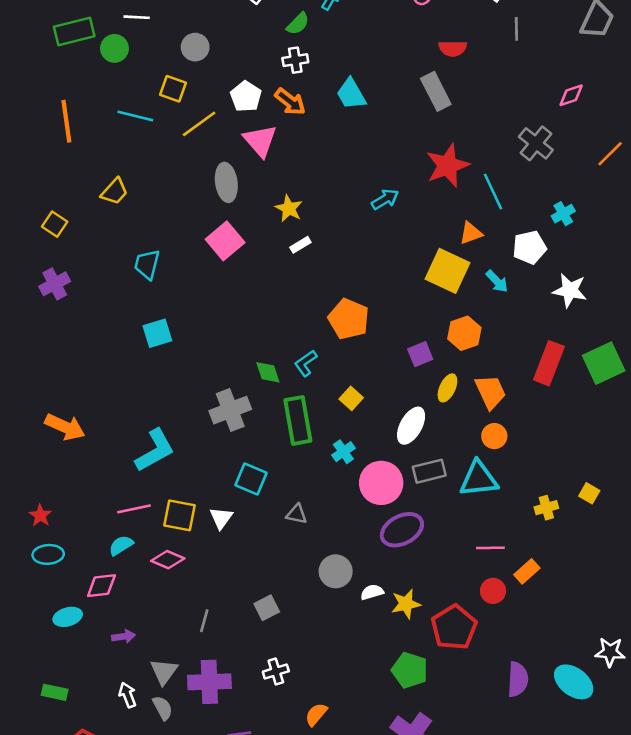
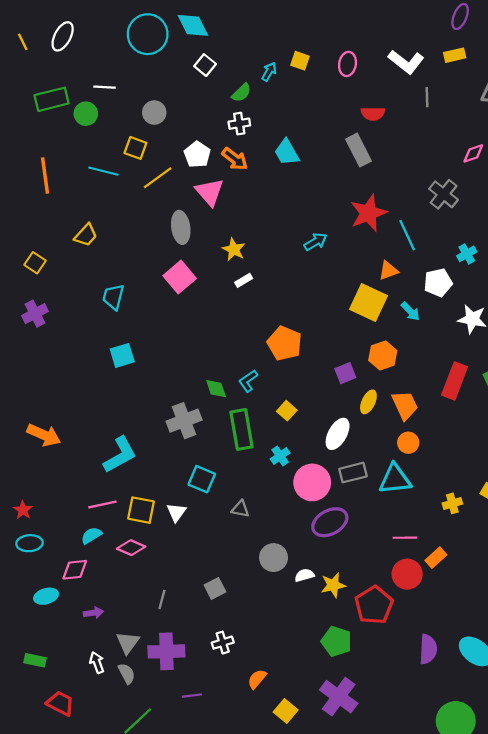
red circle: (493, 591) -> (407, 574), size x1.4

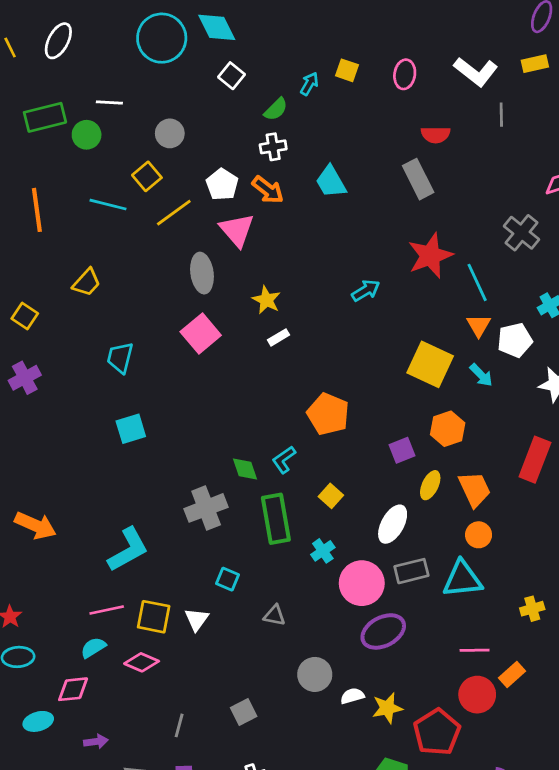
yellow square: (135, 148) -> (147, 176), turned 30
orange triangle: (388, 270) -> (479, 325), moved, turned -40
cyan square: (202, 479) -> (227, 579), size x0.7

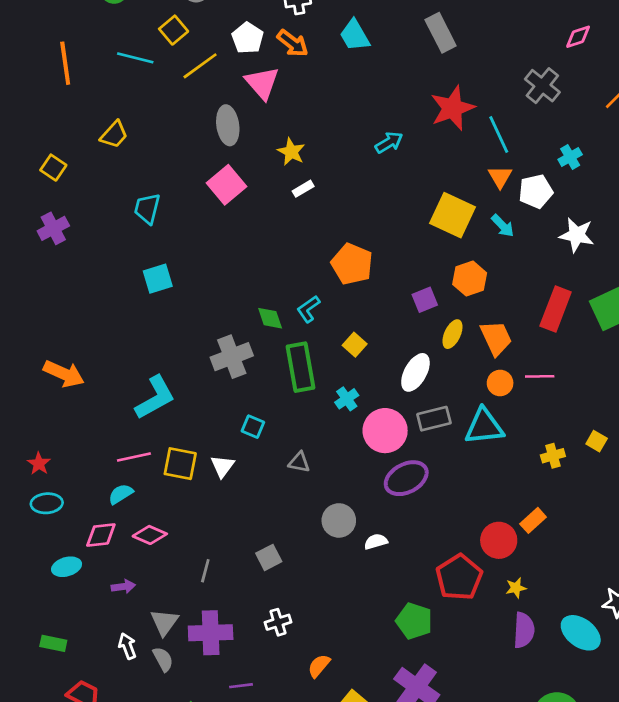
pink line: (475, 650) -> (540, 376), moved
pink diamond: (142, 662) -> (150, 535), moved
yellow star: (387, 708) -> (516, 588), moved, size x0.7

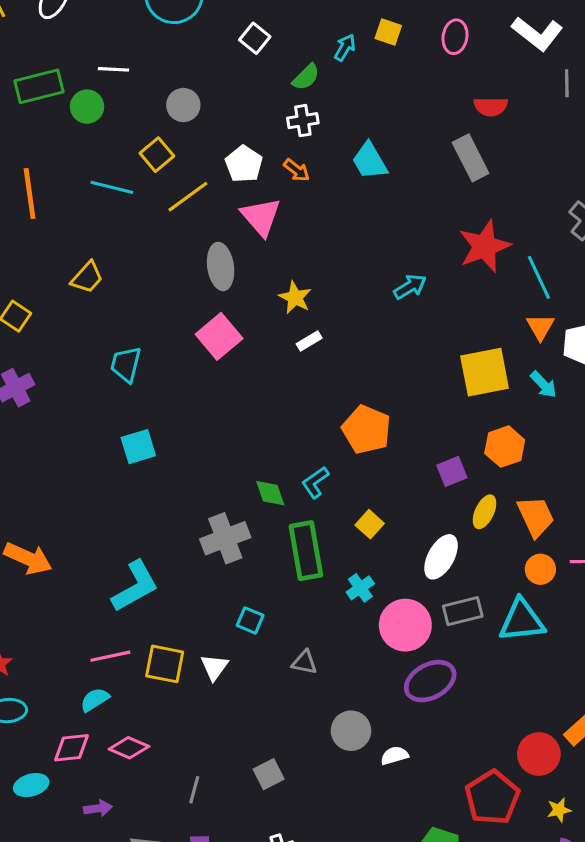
orange arrow: (293, 43) -> (297, 170), size x0.7
yellow square: (452, 215) -> (485, 372), turned -36

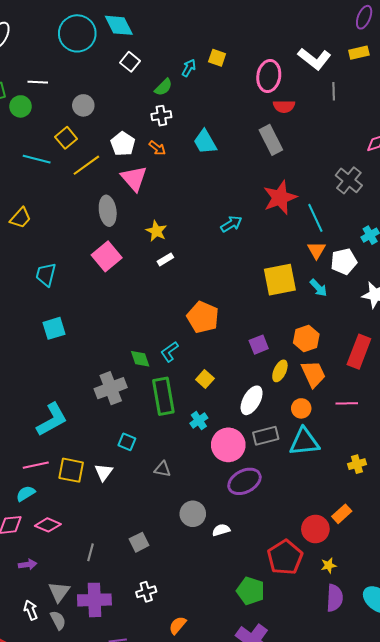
pink ellipse: (455, 37) -> (269, 76), moved, size x1.4
orange hexagon: (505, 447) -> (306, 338), moved
orange circle: (540, 569) -> (301, 408), moved

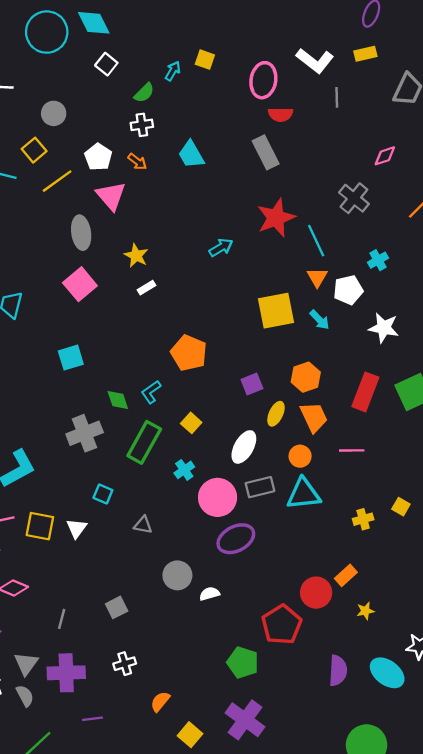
cyan square: (54, 328) -> (71, 358), moved
green rectangle: (163, 396) -> (144, 442), turned 39
yellow star: (329, 565) -> (365, 611), moved

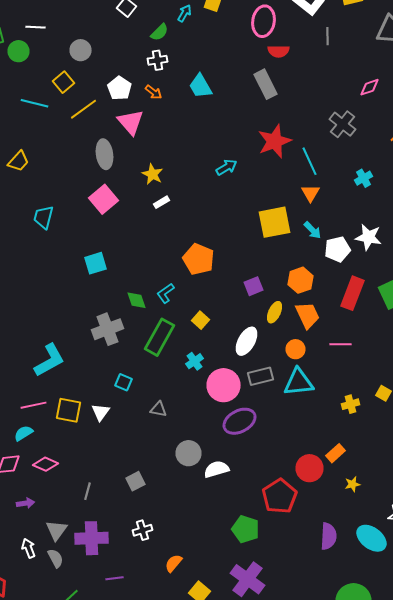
white pentagon: (348, 290) -> (338, 249), moved
white semicircle: (209, 594) -> (216, 469), size x1.4

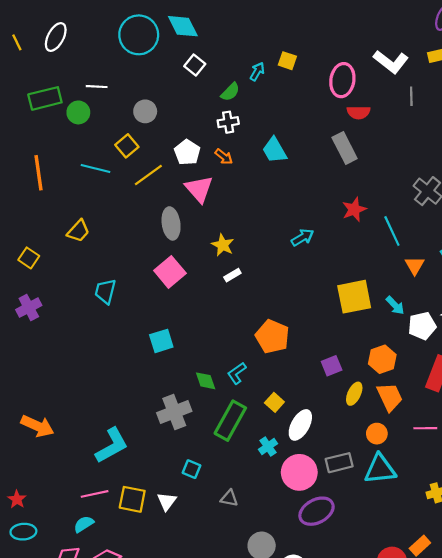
red star: (274, 141) -> (354, 209), size x0.7
orange triangle: (310, 193) -> (415, 265), moved
white ellipse: (246, 341) -> (300, 425), moved

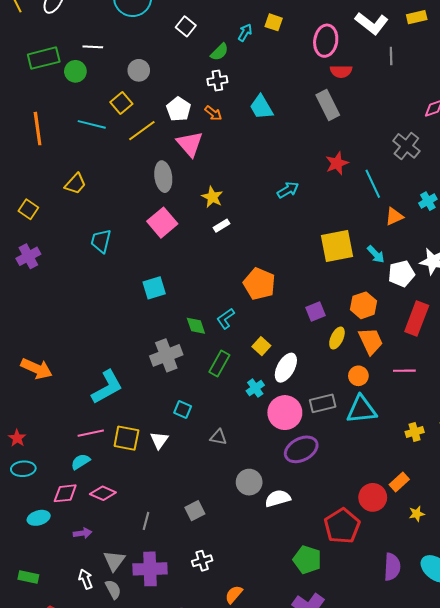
orange triangle: (415, 265) -> (394, 216), turned 36
green rectangle: (230, 421) -> (219, 364), size x0.7

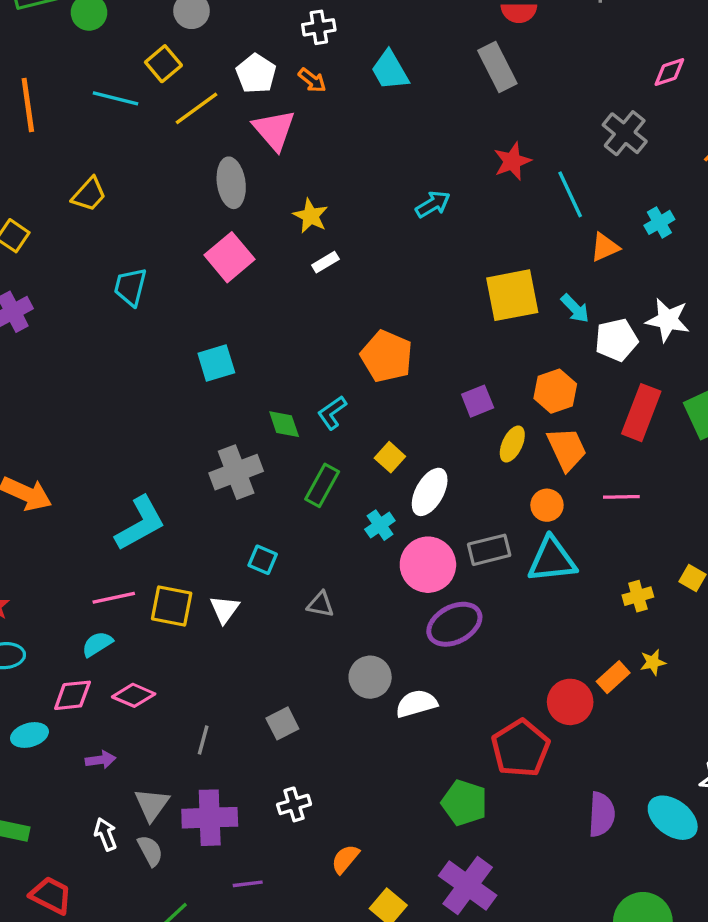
yellow star: (417, 514) -> (653, 662), moved

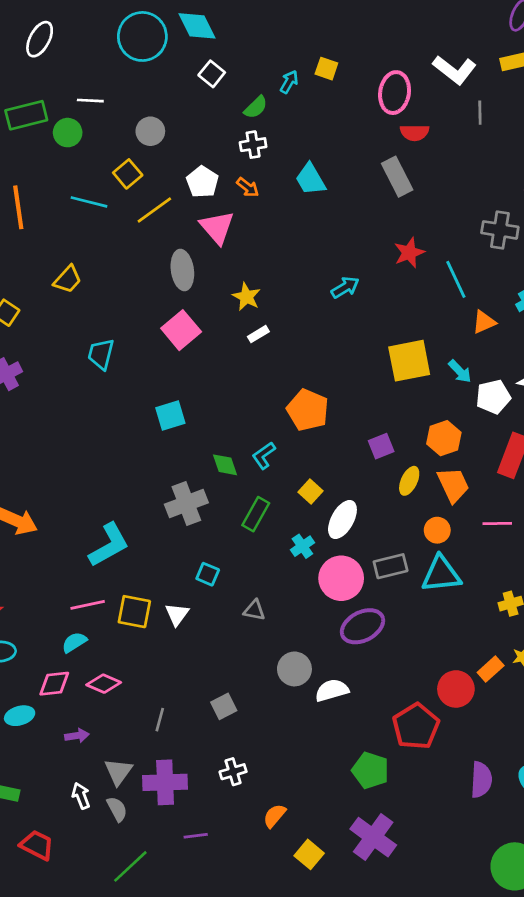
gray cross: (625, 133) -> (500, 230), turned -30

